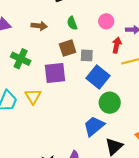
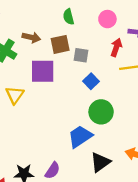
brown arrow: (39, 26) -> (31, 37), moved
blue square: (98, 77) -> (91, 81), size x0.6

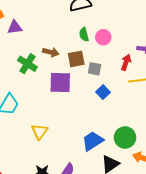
pink circle: (107, 19) -> (103, 37), moved
yellow triangle: (15, 95) -> (40, 132), moved
green circle: (101, 112) -> (125, 138), moved

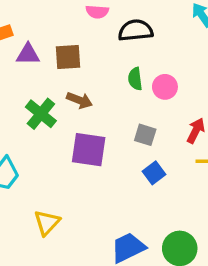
brown square: (76, 59) -> (68, 57), moved

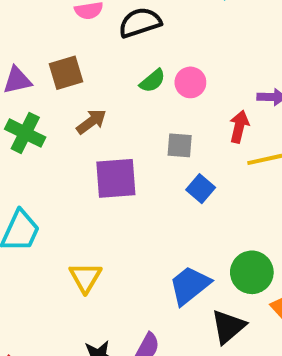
green semicircle: (135, 79) -> (152, 81), turned -110
brown arrow: (80, 100) -> (91, 122), turned -45
green cross: (41, 114) -> (25, 133), moved

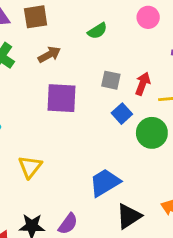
pink circle: (190, 82) -> (148, 17), moved
red arrow: (239, 127) -> (143, 84), moved
green circle: (252, 272) -> (152, 133), moved

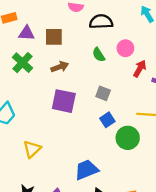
pink circle: (148, 17) -> (125, 48), moved
green semicircle: (97, 31) -> (99, 55), turned 80
red arrow: (143, 84) -> (140, 69), moved

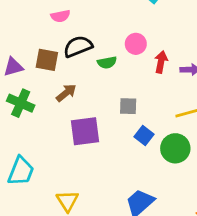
black semicircle: (101, 22) -> (78, 46), moved
brown square: (54, 37) -> (47, 60), turned 30
green semicircle: (99, 55) -> (107, 62), turned -48

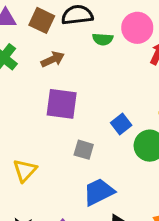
pink circle: (136, 44) -> (137, 28), size x1.4
gray square: (128, 106) -> (84, 150), moved

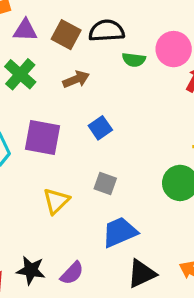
purple square: (62, 104) -> (42, 137), moved
blue square: (121, 124) -> (100, 128), moved
yellow triangle: (25, 170) -> (56, 201), moved

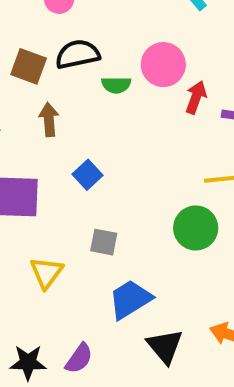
brown arrow: (76, 79) -> (49, 119), turned -65
black triangle: (142, 274) -> (165, 346), turned -36

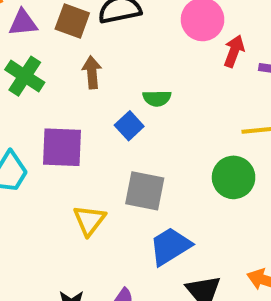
green semicircle: (116, 85) -> (157, 98), moved
gray square: (104, 242) -> (145, 191), size x1.5

